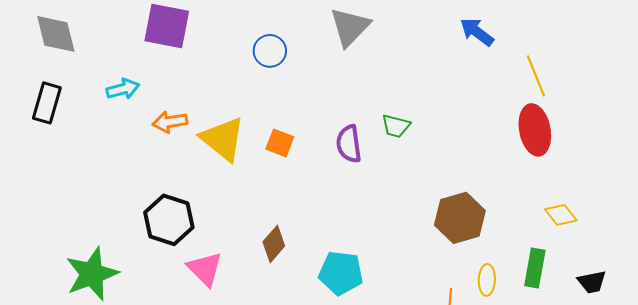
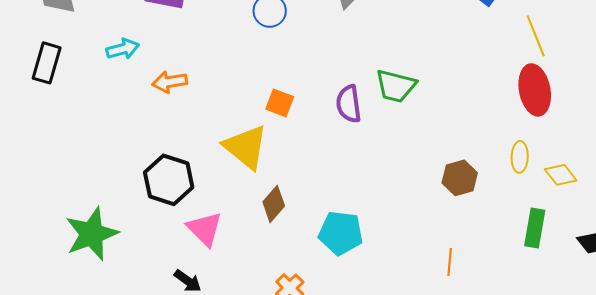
green trapezoid: (396, 126) -> (396, 86), size x1.4
yellow triangle: (223, 139) -> (246, 147), moved
brown hexagon: (460, 218) -> (460, 178), size x0.7
yellow ellipse: (487, 280) -> (520, 157), moved

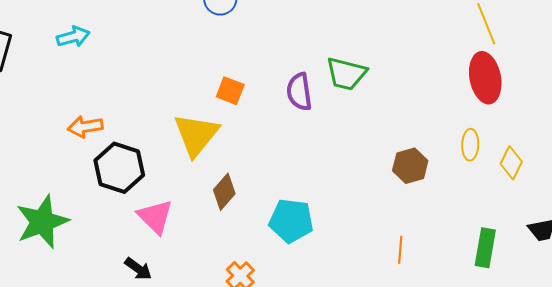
orange arrow: (170, 82) -> (85, 127), moved
yellow triangle: (246, 147) -> (196, 135), turned 30
yellow diamond: (561, 175) -> (511, 163), turned 64
green rectangle: (535, 228) -> (485, 248), moved

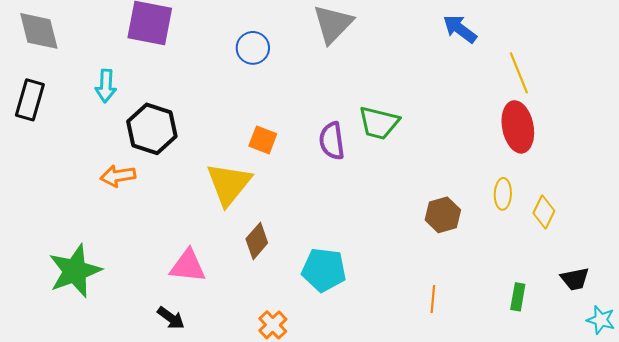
cyan arrow: (73, 37) -> (106, 86), turned 108
black hexagon: (119, 168) -> (152, 129), moved
pink triangle: (155, 217) -> (188, 266), turned -39
green rectangle: (485, 248) -> (518, 297), size x0.7

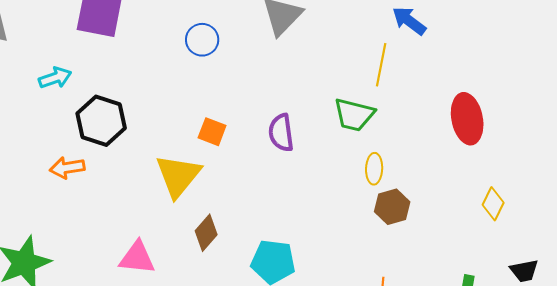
yellow line: (519, 73) -> (381, 65), moved, turned 33
cyan arrow: (106, 86) -> (55, 78), turned -112
green trapezoid: (379, 123) -> (354, 115), moved
yellow ellipse: (503, 194) -> (374, 169), moved

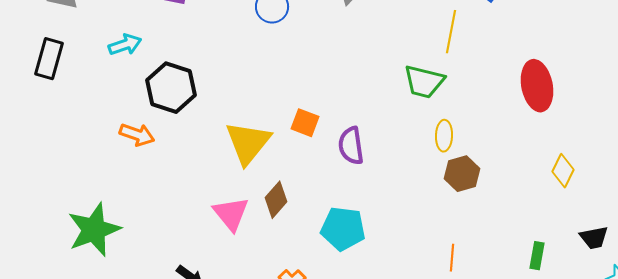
orange square: (212, 132) -> (305, 123), moved
purple semicircle: (281, 133) -> (351, 146), moved
orange arrow: (67, 168) -> (137, 135), turned -152
pink triangle: (137, 258) -> (231, 214), moved, turned 45

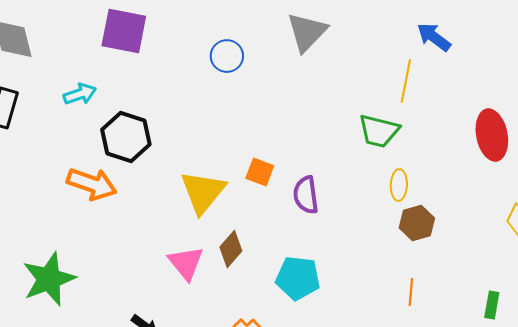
orange arrow: (137, 135) -> (92, 184), size x1.4
orange line: (452, 258) -> (411, 292), moved

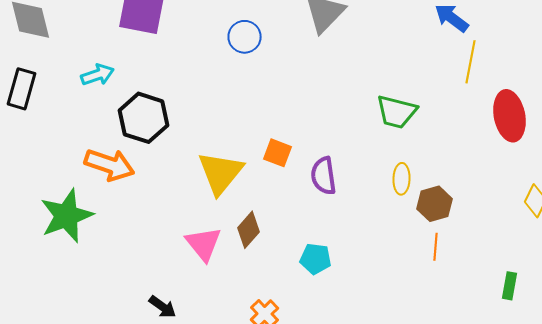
yellow line: (406, 81) -> (470, 62), moved
yellow ellipse: (399, 185) -> (402, 179), moved
cyan pentagon: (298, 278) -> (316, 259), size x0.7
green star: (49, 279) -> (66, 216), moved
orange line: (411, 292) -> (436, 247), moved

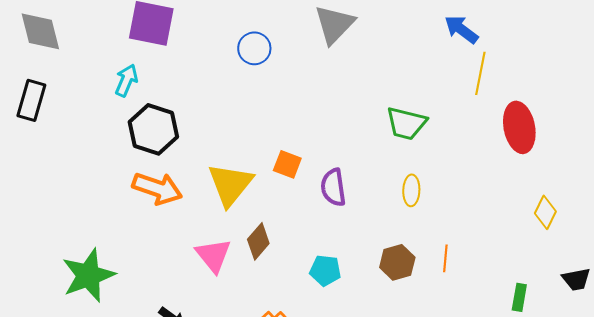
cyan arrow: (98, 75) -> (126, 80), moved, turned -48
orange arrow: (110, 165) -> (157, 188), moved
brown hexagon: (434, 204) -> (397, 262), moved
green star: (66, 216) -> (88, 275), moved

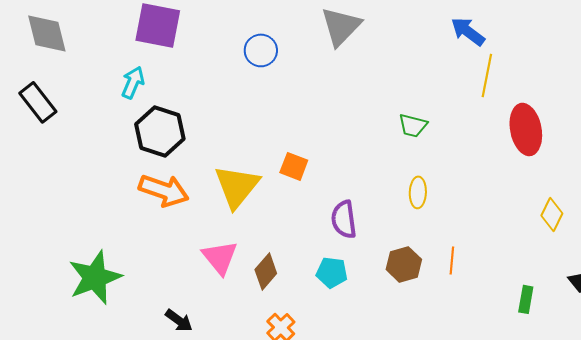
black rectangle: (31, 100) -> (38, 102), turned -54
green trapezoid: (406, 123) -> (413, 125), size x0.7
purple semicircle: (333, 187) -> (344, 219), moved
brown diamond: (258, 241) -> (266, 271), moved

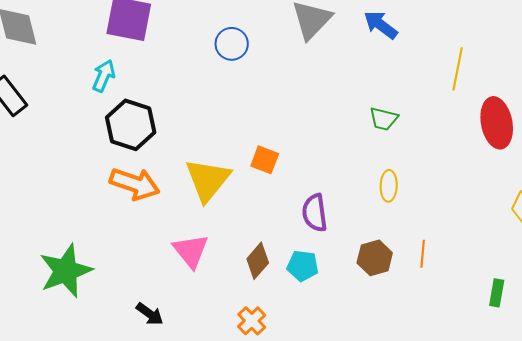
blue arrow: (468, 31) -> (381, 25), moved
brown diamond: (266, 271) -> (258, 261), moved

